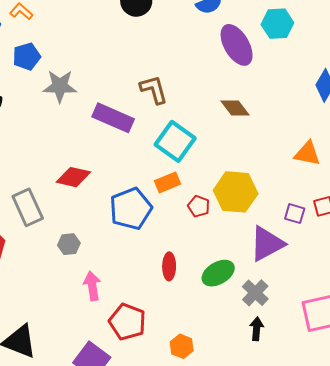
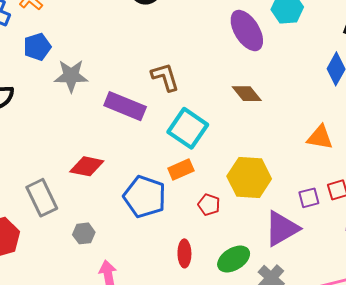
red pentagon: (199, 206) -> (209, 205), moved
blue pentagon: (131, 209) -> (145, 197), turned -30
purple square: (295, 214) -> (309, 198), turned -30

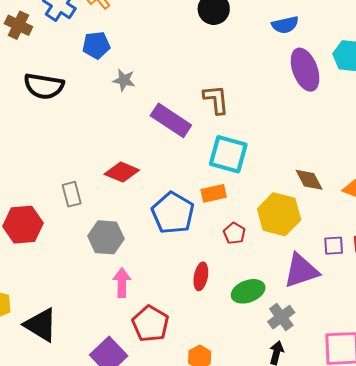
gray star: (71, 76) -> (124, 80), size x0.7
brown diamond: (247, 94) -> (309, 180), moved
cyan square: (188, 128) -> (228, 154), turned -30
gray rectangle: (42, 198) -> (72, 194), size x0.7
gray hexagon: (84, 233) -> (106, 237), size x1.6

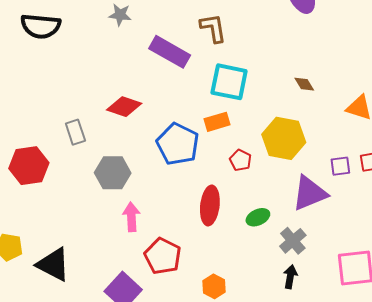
brown diamond: (309, 180) -> (304, 84), moved, size x0.7
red ellipse: (201, 276) -> (210, 205), size x1.4
green ellipse: (248, 291) -> (258, 217), size x0.7

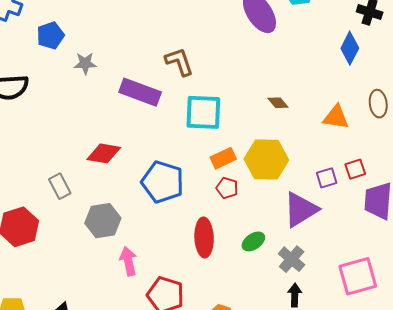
orange rectangle: (217, 122) -> (223, 158), moved

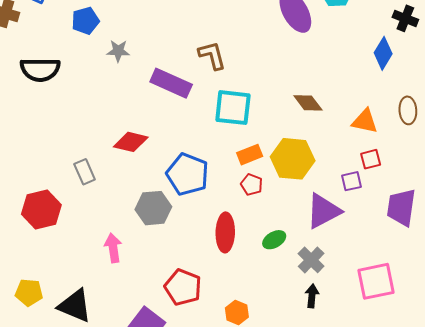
brown diamond: (278, 103) -> (308, 103), size x1.4
red square: (355, 169) -> (371, 159), moved
gray hexagon: (103, 221) -> (153, 208), moved
pink arrow: (128, 261) -> (113, 248), moved

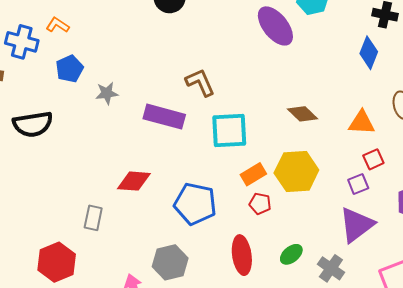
gray rectangle: (85, 172) -> (93, 218), turned 45
gray hexagon: (153, 208) -> (170, 262), moved
purple triangle: (323, 211) -> (356, 225), moved

